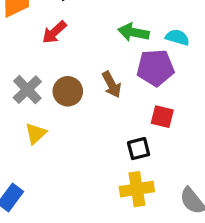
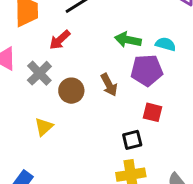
gray cross: (27, 90) -> (39, 73), moved

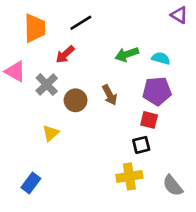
green arrow: (128, 40) -> (127, 54), turned -30
purple pentagon: (147, 70) -> (157, 91), moved
black square: (132, 140) -> (141, 145), moved

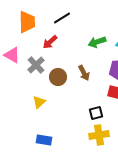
black square: (141, 145) -> (96, 113), moved
blue rectangle: (31, 183) -> (44, 140), moved, turned 63

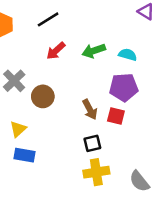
red arrow: (50, 42) -> (56, 51), moved
brown arrow: (84, 73) -> (90, 109), moved
blue rectangle: (44, 140) -> (25, 155), moved

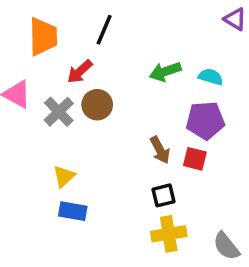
black line: (48, 19) -> (104, 30), turned -35
red arrow: (56, 51) -> (80, 72), moved
brown circle: (43, 96) -> (97, 105), moved

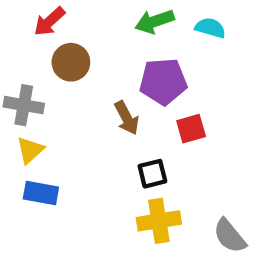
gray cross: (59, 112) -> (24, 105), moved, turned -36
purple pentagon: (205, 120) -> (163, 81), moved
brown arrow: (160, 150) -> (127, 118), moved
red square: (195, 159) -> (191, 129), turned -30

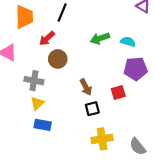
purple pentagon: (163, 81) -> (136, 69), moved
black square: (152, 174) -> (92, 109), moved

